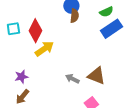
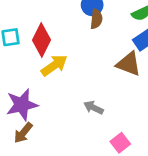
brown triangle: (96, 76) -> (129, 64), moved
purple star: (21, 77) -> (22, 105), size x1.6

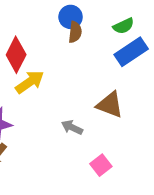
brown triangle: (129, 64) -> (110, 105), moved

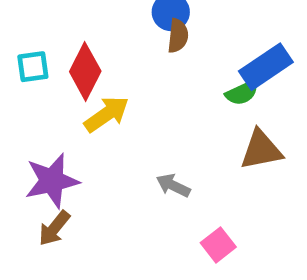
green semicircle: (124, 26) -> (242, 93), moved
brown triangle: (110, 105) -> (261, 150), moved, turned -32

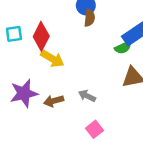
yellow arrow: (107, 114) -> (52, 59), turned 65
brown arrow: (54, 228) -> (54, 101), moved, turned 36
pink square: (218, 245) -> (94, 129), moved

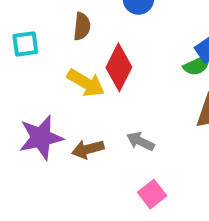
brown semicircle: (90, 18) -> (82, 26), moved
red diamond: (41, 36) -> (119, 67), moved

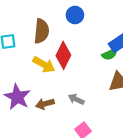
brown semicircle: (82, 26) -> (42, 31), size x1.5
purple star: (41, 138) -> (17, 97), turned -30

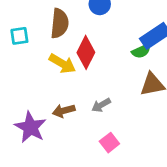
purple star: (17, 97) -> (30, 127), moved
gray arrow: (76, 99) -> (101, 105), turned -56

